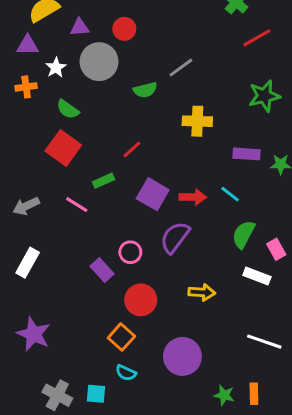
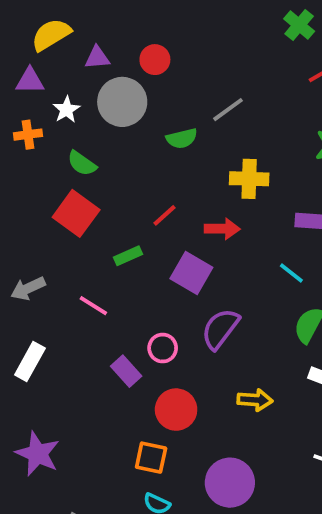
red arrow: (193, 197) -> (222, 229), moved
pink line: (77, 205) -> (93, 306), moved
orange square: (121, 337) -> (151, 458), turned -30

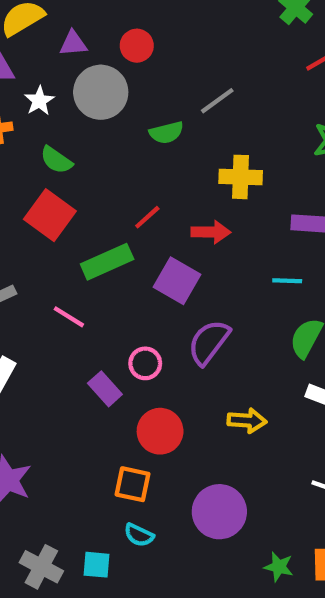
green rectangle: (128, 256) -> (107, 262), size x1.6
cyan line: (291, 273) -> (287, 281), turned -36

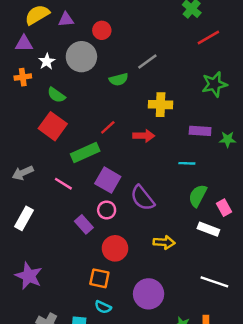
purple triangle: (73, 44) -> (66, 20), moved
purple square: (177, 281) -> (108, 180), moved
purple semicircle: (209, 342) -> (143, 198), turned -76

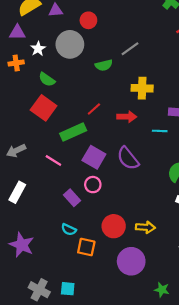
cyan line: (187, 163) -> (160, 131), moved
purple semicircle: (143, 198) -> (128, 158), moved
yellow arrow: (164, 242) -> (145, 227), moved
red circle: (115, 248) -> (114, 226), moved
cyan semicircle: (103, 307) -> (69, 229), moved

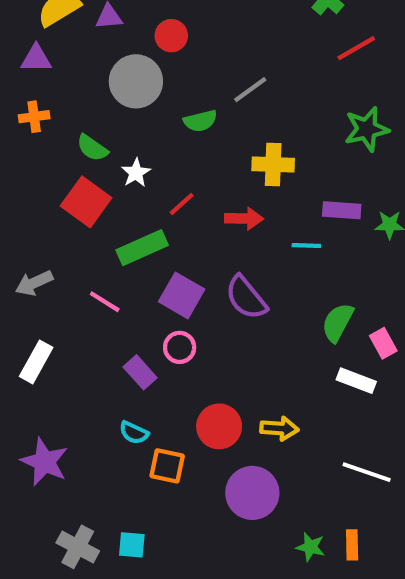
white star: (38, 49) -> (136, 173), moved

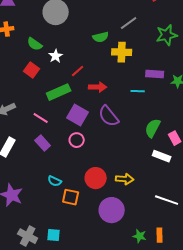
gray line: (250, 90) -> (129, 23), moved
green semicircle: (200, 121) -> (101, 37), moved
red square: (86, 202) -> (32, 70), size x0.7
red arrow: (244, 219) -> (98, 87), moved
purple rectangle: (140, 372) -> (43, 143), moved

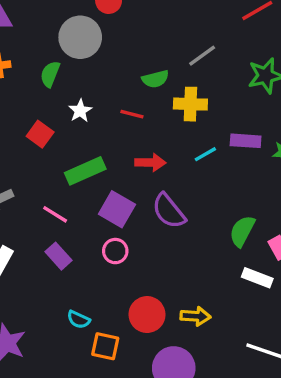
green semicircle: (35, 44) -> (50, 74), moved, turned 77
red line: (78, 71) -> (132, 114), moved, turned 56
cyan line: (138, 91) -> (205, 154), moved, turned -32

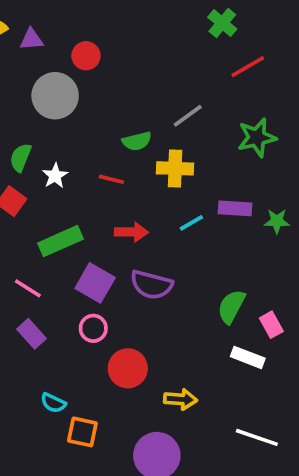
green semicircle: (50, 74) -> (21, 158), moved
purple semicircle: (169, 211) -> (151, 285), turned -36
red circle: (147, 315) -> (128, 368), moved

